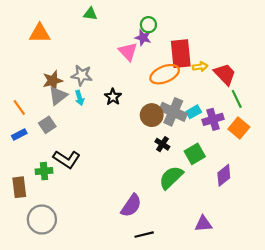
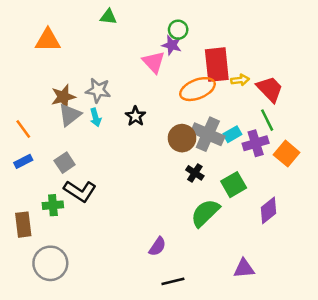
green line: (237, 99) -> (267, 120), moved
gray square: (47, 125) -> (65, 163), moved
purple semicircle: (131, 206) -> (157, 247), size x0.7

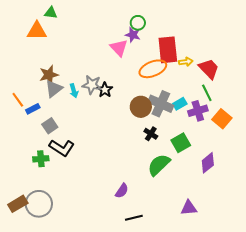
green triangle: (108, 17) -> (51, 13), moved
gray star: (98, 90) -> (92, 85), moved
blue rectangle: (23, 161) -> (33, 109), moved
brown rectangle: (23, 225) -> (18, 204), moved, turned 66

